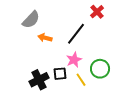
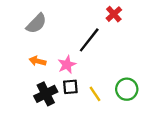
orange arrow: (45, 38) -> (38, 61), moved
pink star: (74, 60) -> (67, 65), moved
green circle: (100, 69) -> (127, 89), moved

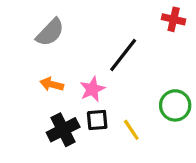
red cross: (114, 14) -> (174, 19), moved, turned -35
green circle: (127, 89) -> (175, 105), moved

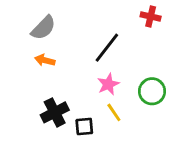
orange arrow: (52, 84) -> (45, 60), moved
pink star: (92, 89) -> (108, 84), moved
black square: (97, 120) -> (84, 127), moved

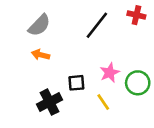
black line: (107, 48) -> (97, 25), moved
pink star: (108, 84) -> (110, 73), moved
black square: (84, 127) -> (76, 83), moved

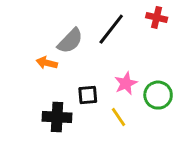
gray semicircle: (39, 25) -> (70, 41), moved
black cross: (50, 102) -> (57, 117), turned 30

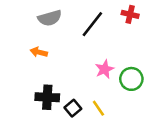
gray semicircle: (70, 41) -> (50, 18), moved, turned 30
black square: (88, 95) -> (73, 108), moved, turned -35
yellow line: (119, 117) -> (98, 108), moved

